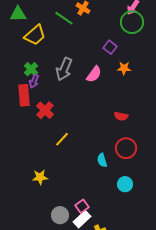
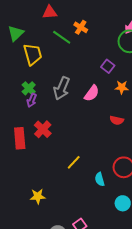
green triangle: (18, 14) -> (16, 33), turned -42
yellow trapezoid: (35, 35) -> (33, 54), turned -65
red rectangle: (24, 95) -> (20, 138), moved
red semicircle: (121, 116) -> (117, 120), moved
yellow line: (62, 139) -> (74, 162), moved

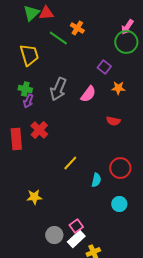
green triangle: (16, 33) -> (31, 13), moved
green cross: (29, 88) -> (25, 89), turned -32
cyan semicircle: (100, 179) -> (96, 180), turned -152

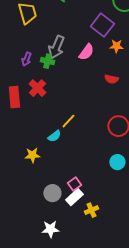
purple square: (104, 67) -> (102, 25), size x1.6
green cross: (25, 89) -> (47, 61), moved
cyan semicircle: (96, 180) -> (54, 136), moved, turned 40

